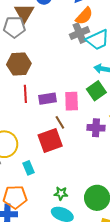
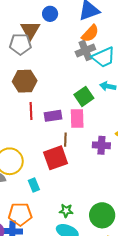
green square: (96, 91) -> (84, 96), moved
brown line: (60, 122) -> (65, 140), turned 32

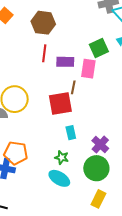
purple cross: (101, 145) -> (100, 145), moved, turned 30
cyan rectangle: (34, 185) -> (71, 133), moved

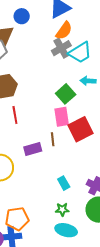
purple rectangle: (65, 62) -> (33, 149), moved
red square: (60, 104) -> (81, 129), moved

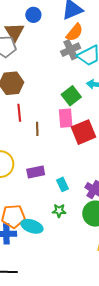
brown line: (53, 139) -> (37, 129), moved
purple rectangle: (33, 149) -> (36, 172), moved
cyan ellipse: (66, 230) -> (32, 226), moved

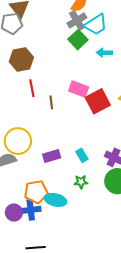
green square: (71, 96) -> (78, 40), moved
pink rectangle: (66, 118) -> (79, 89), turned -60
purple rectangle: (36, 172) -> (52, 156), moved

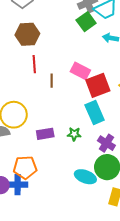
cyan rectangle: (82, 155) -> (95, 112), moved, size x1.6
green star: (81, 182) -> (74, 134), moved
cyan ellipse: (55, 200) -> (85, 177), moved

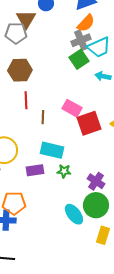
cyan rectangle: (95, 112) -> (52, 150), moved, turned -55
cyan ellipse: (85, 177) -> (74, 214), turned 30

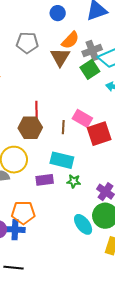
brown triangle: (26, 19) -> (60, 57), moved
orange semicircle: (86, 23) -> (70, 40), moved
brown hexagon: (20, 70) -> (30, 128), moved
brown line: (43, 117) -> (63, 127), moved

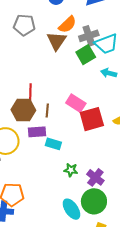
brown line: (63, 127) -> (47, 110), moved
cyan rectangle: (62, 160) -> (53, 144), size x0.7
purple rectangle: (45, 180) -> (37, 132), moved
green star: (74, 181) -> (71, 170), moved

